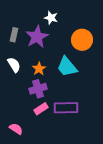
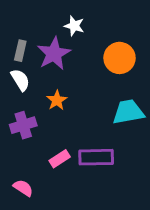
white semicircle: (14, 65) -> (20, 80), moved
cyan trapezoid: (67, 67) -> (128, 112), moved, turned 120
purple cross: (38, 89) -> (23, 125), moved

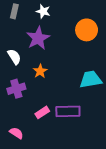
white star: (74, 26) -> (43, 11), moved
gray rectangle: (20, 51) -> (14, 11), moved
orange circle: (120, 58) -> (87, 30), moved

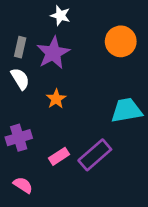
gray rectangle: (14, 11) -> (20, 47), moved
purple cross: (16, 89) -> (19, 138), moved
purple rectangle: (68, 111) -> (95, 155), turned -40

